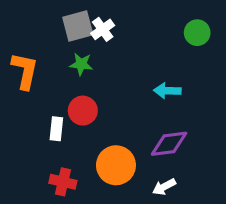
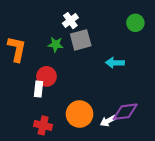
gray square: (78, 26) -> (81, 40), moved
red circle: (83, 111) -> (46, 76), moved
purple diamond: (169, 144) -> (125, 112), moved
white arrow: (164, 187) -> (108, 121), moved

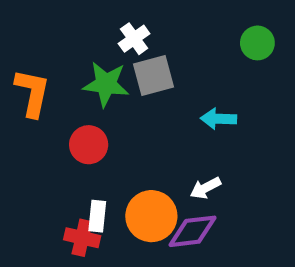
green star: (56, 44) -> (106, 84), size x1.5
white rectangle: (38, 89) -> (97, 216), moved
purple diamond: (125, 112) -> (192, 231), moved
white arrow: (108, 121) -> (205, 188), moved

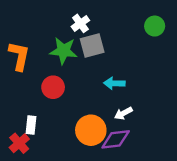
cyan arrow: (218, 119) -> (114, 83), moved
white rectangle: (97, 216) -> (31, 125), moved
red cross: (82, 238) -> (19, 143), moved, turned 36

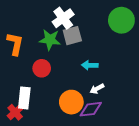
white cross: (80, 23) -> (63, 18), size x1.5
green circle: (155, 26) -> (121, 20), size x1.6
white rectangle: (31, 125) -> (24, 98), size x1.5

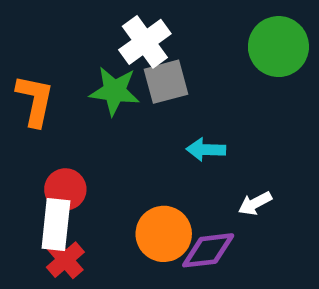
red circle: (42, 68) -> (65, 189), moved
white arrow: (97, 89) -> (255, 203), moved
red cross: (15, 112) -> (65, 260), moved

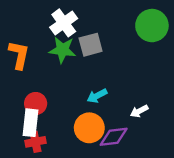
white cross: (145, 42) -> (64, 23), moved
cyan arrow: (206, 150) -> (97, 96), moved, turned -30
red cross: (65, 260) -> (36, 142), turned 30

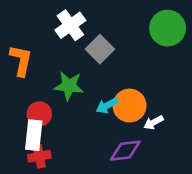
gray square: (91, 45) -> (100, 49), turned -30
green star: (62, 50) -> (69, 86), moved
orange circle: (89, 128) -> (130, 106), moved

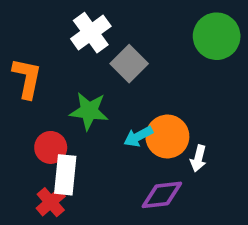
white arrow: (153, 122) -> (198, 158), turned -48
white rectangle: (34, 135) -> (65, 175), moved
red cross: (39, 156) -> (51, 202), turned -30

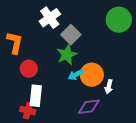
green star: (89, 111) -> (67, 55), moved, turned -30
red circle: (51, 147) -> (29, 69), moved
red cross: (51, 202) -> (28, 111), turned -35

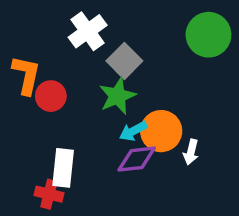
red circle: (29, 69) -> (51, 96), moved
purple diamond: (89, 107) -> (137, 159), moved

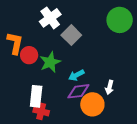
green star: (117, 96) -> (50, 62), moved
orange circle: (161, 131) -> (92, 104), moved
red cross: (49, 194) -> (41, 111), moved

